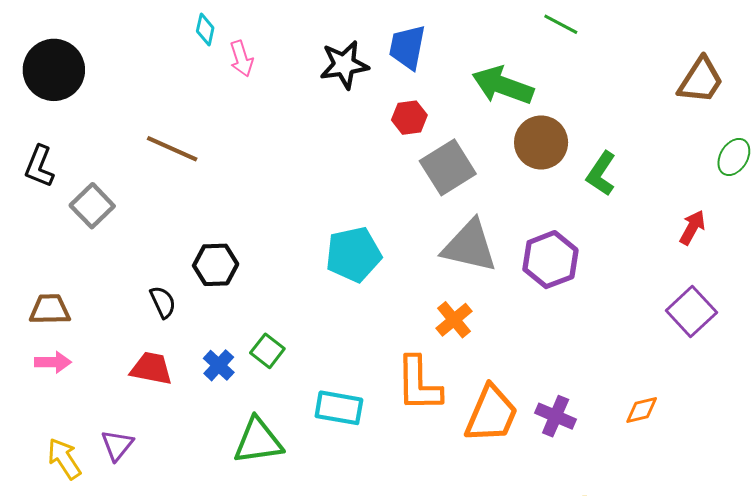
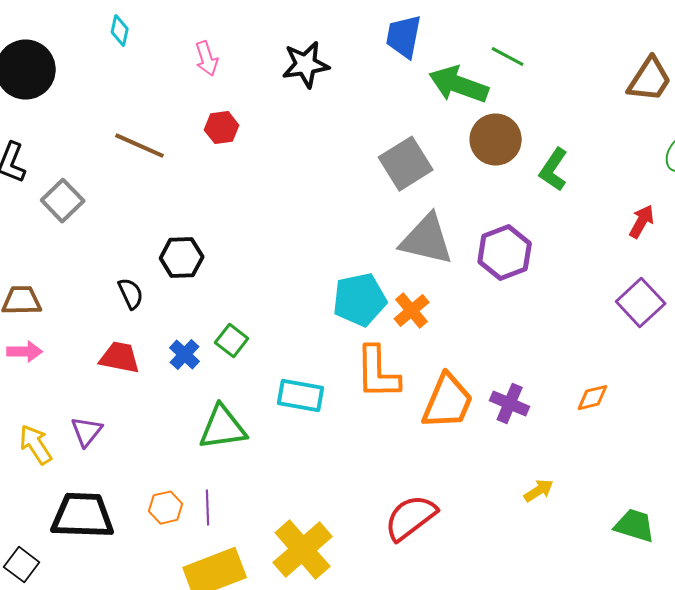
green line: (561, 24) -> (508, 57), moved
cyan diamond: (205, 29) -> (120, 31), moved
blue trapezoid: (407, 47) -> (404, 37), moved
red hexagon: (409, 118) -> (222, 128), moved
cyan pentagon: (353, 254) -> (360, 300), moved

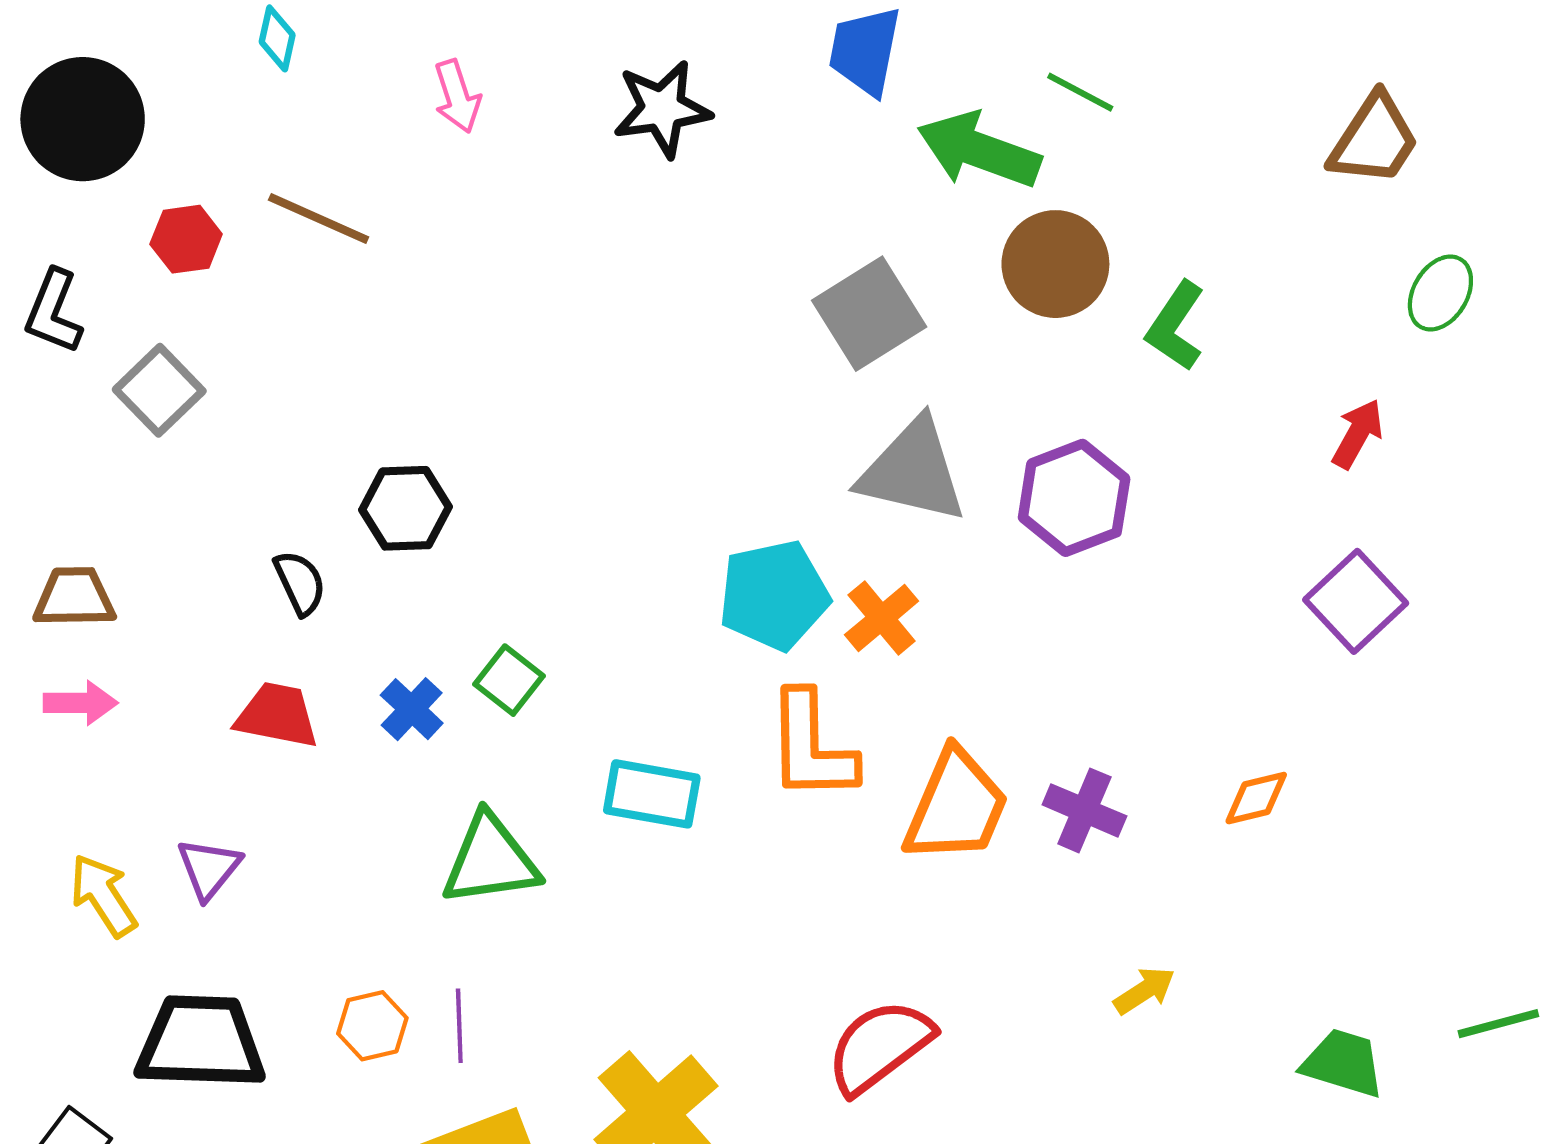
red hexagon: (222, 128) -> (186, 239), moved
brown line: (140, 146) -> (319, 218), moved

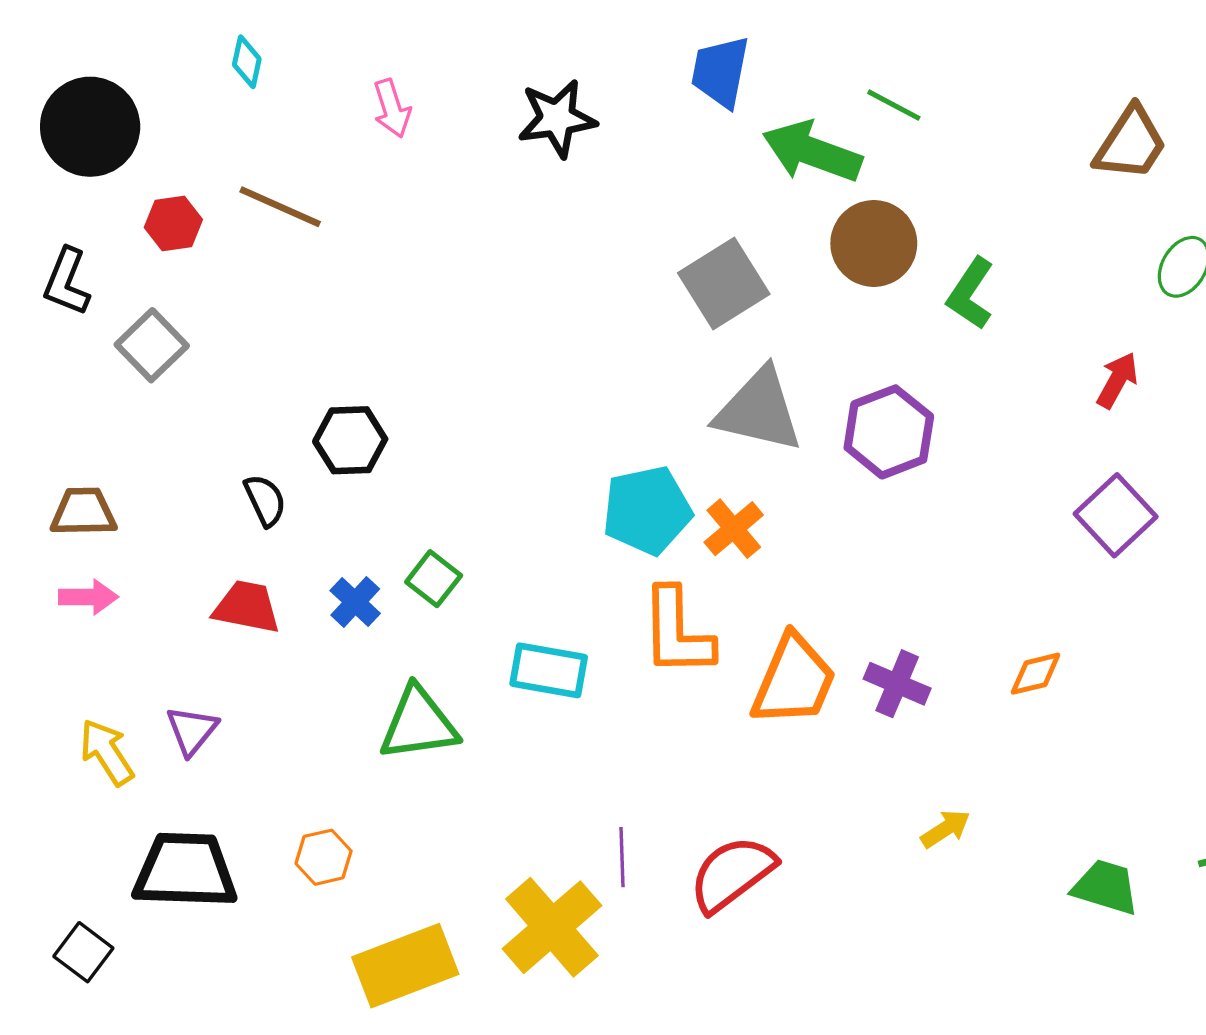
purple line: (459, 1026) -> (622, 857), moved

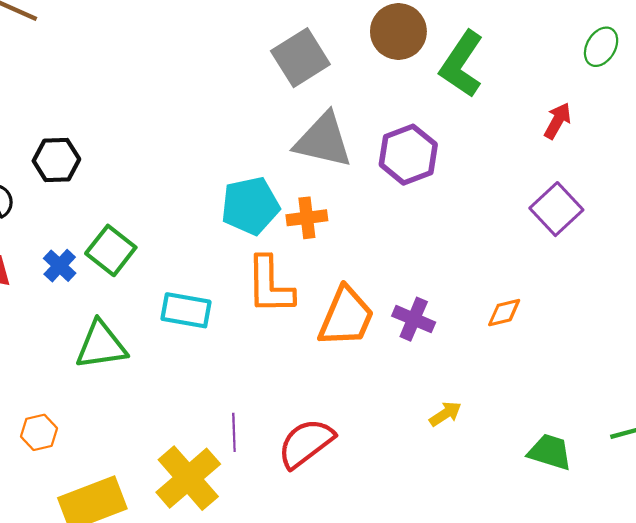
green L-shape: (971, 293) -> (462, 64), size x1.4
orange cross: (734, 529) -> (307, 218), turned 33
green square: (434, 579) -> (111, 250), size x1.4

